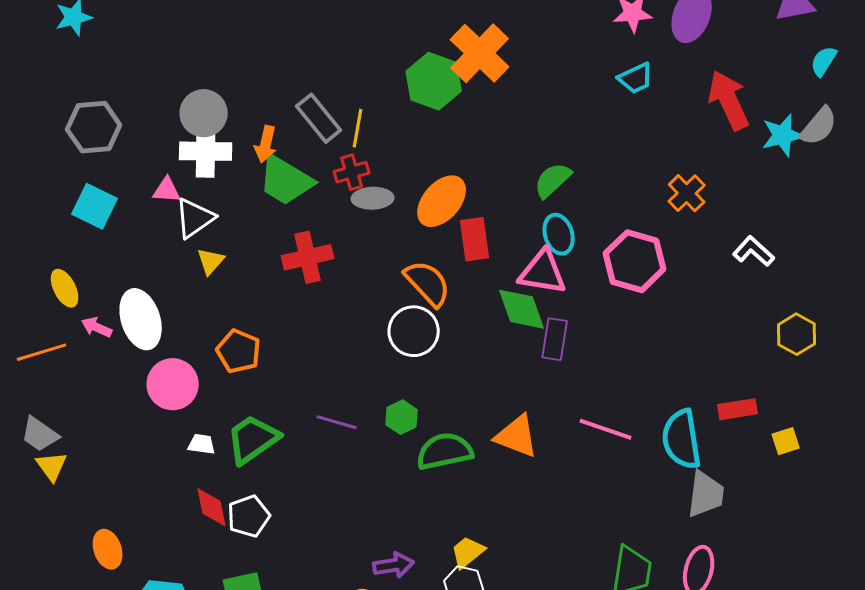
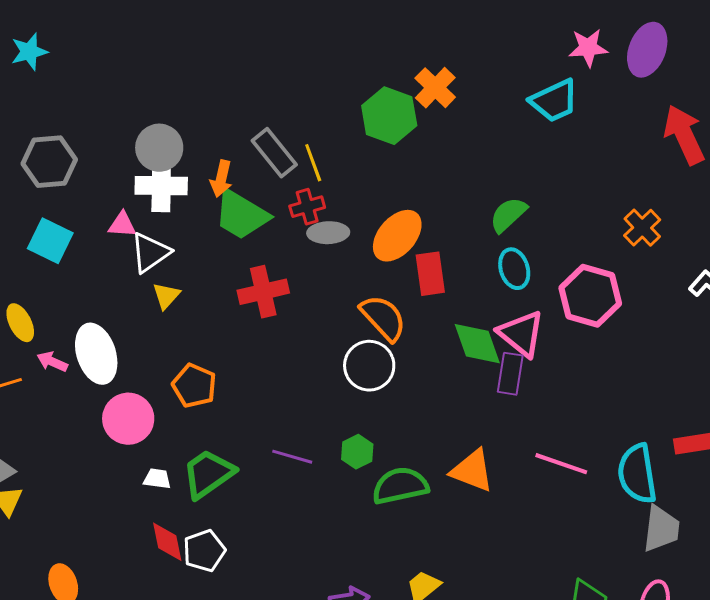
orange cross: (480, 53) -> (435, 88), size x0.7
cyan trapezoid: (636, 78) -> (554, 101), moved, size x1.4
yellow line: (358, 128) -> (313, 163), turned -30
pink triangle: (543, 272) -> (521, 334), moved, turned 30

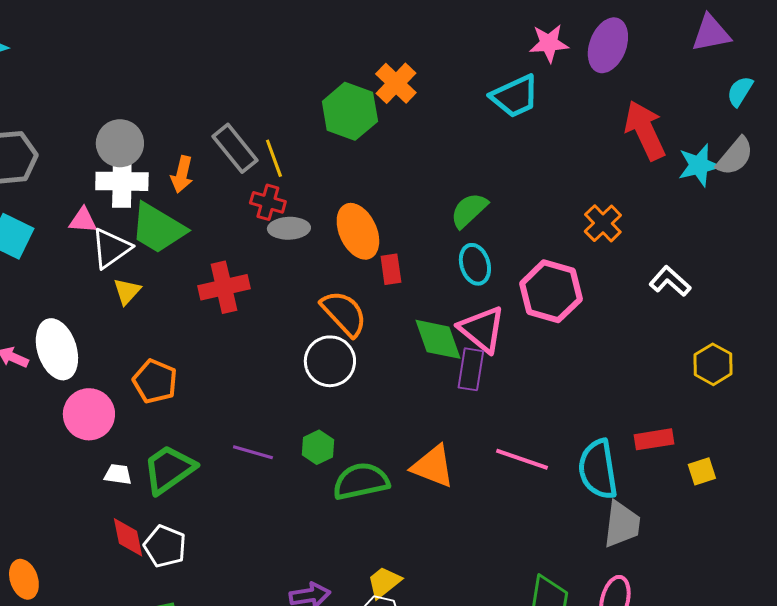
red cross: (307, 207) -> (268, 202), turned 32
green trapezoid: (241, 215) -> (158, 228), moved
orange ellipse: (397, 236) -> (358, 231), turned -66
red rectangle: (430, 274) -> (391, 269), size x0.7
white pentagon: (204, 551) -> (165, 546), turned -30

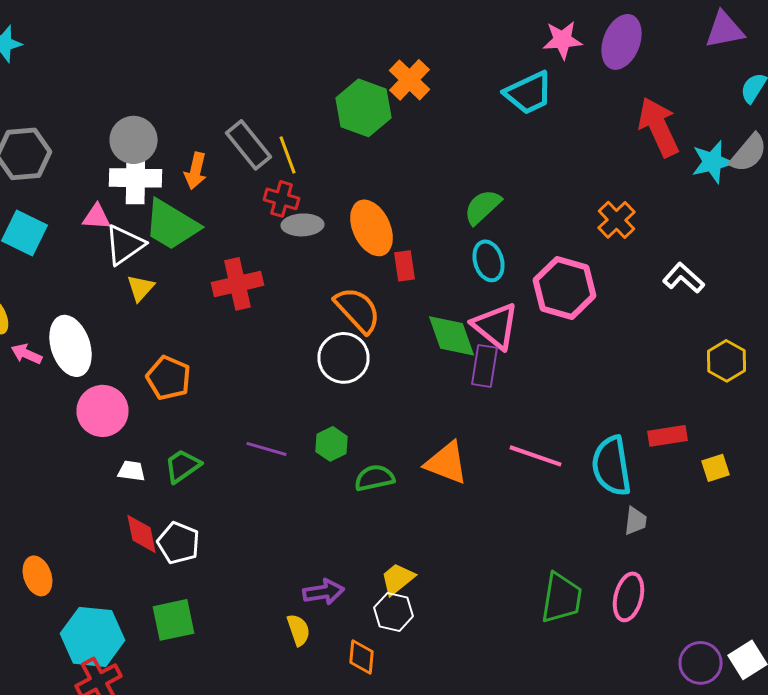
green trapezoid: (169, 469) -> (182, 466), size x0.7
green semicircle: (361, 481) -> (374, 478), size x0.7
gray trapezoid: (622, 524) -> (636, 521), size x0.6

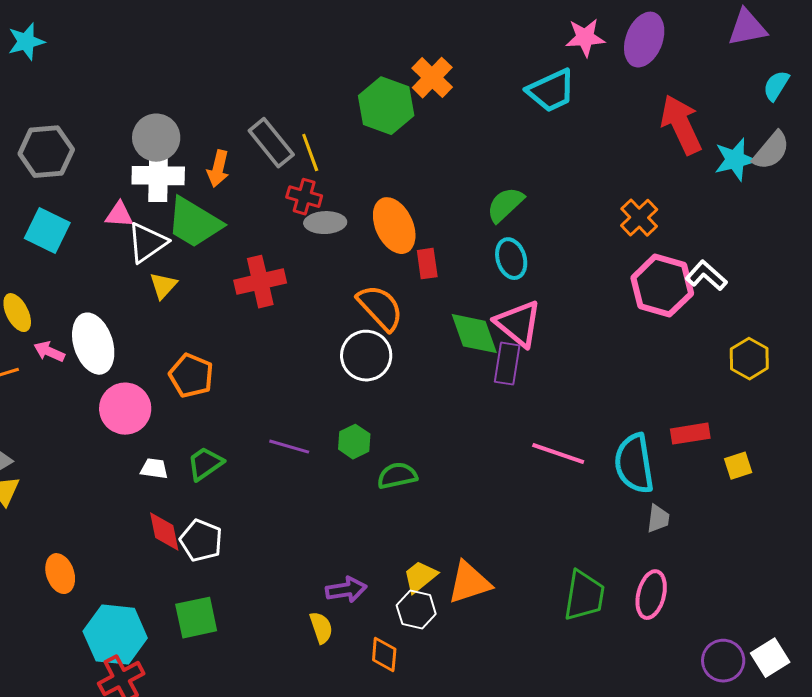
pink hexagon: (564, 288) -> (662, 286), moved
orange triangle: (446, 463) -> (469, 583), moved, turned -39

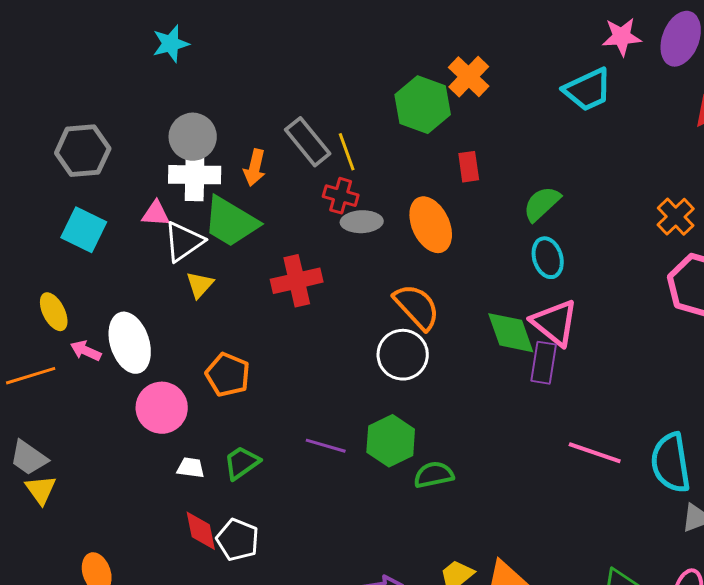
cyan star: (26, 42) -> (171, 44), moved
red rectangle: (427, 264) -> (469, 167), moved
green hexagon: (354, 442) -> (391, 441), size x1.5

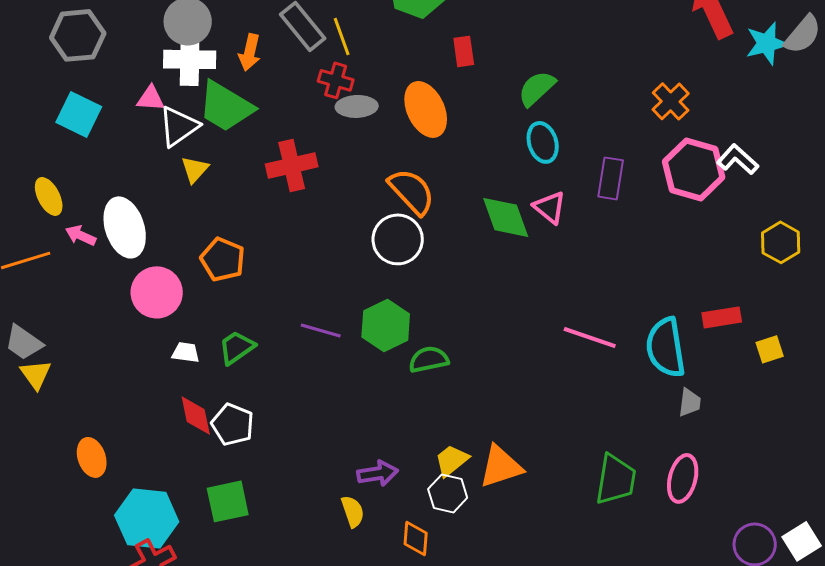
pink triangle: (555, 323) -> (550, 207), size x0.7
purple rectangle: (544, 363) -> (611, 178), moved

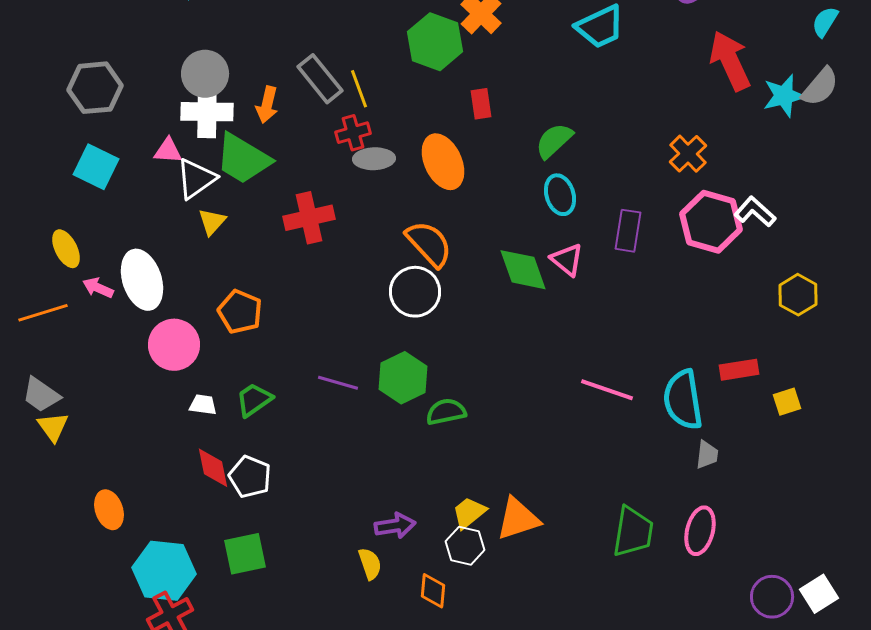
red cross: (336, 80) -> (353, 133), turned -32

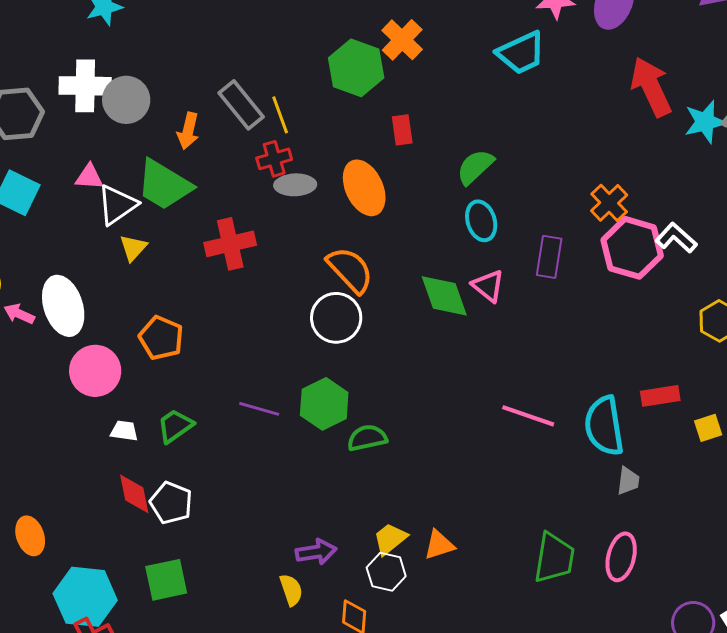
white cross: (207, 112) -> (85, 86), moved
orange cross: (688, 154) -> (609, 203), moved
orange triangle: (518, 519) -> (439, 545), size x0.7

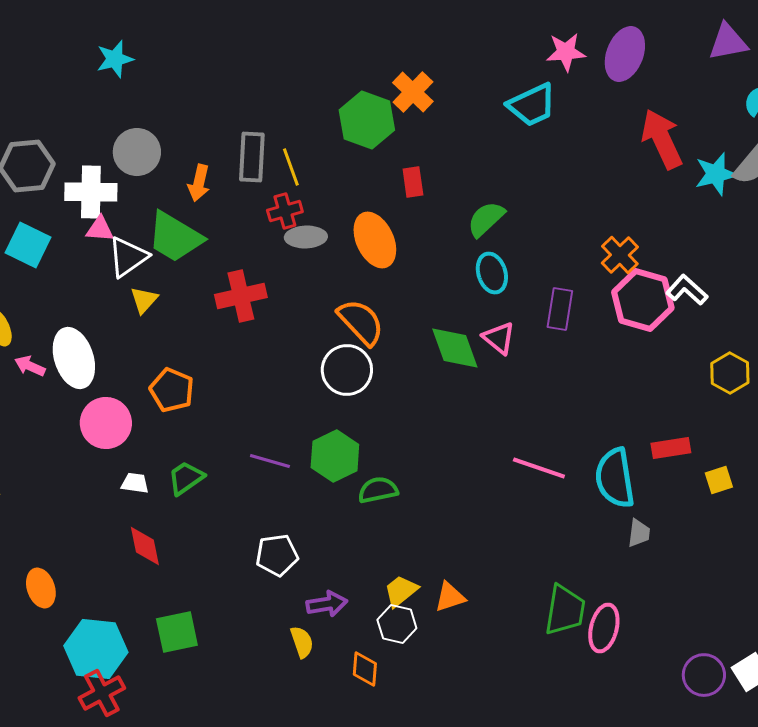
white cross: (85, 86) -> (91, 192), moved
gray rectangle: (241, 105) -> (252, 157), turned 42
white pentagon: (171, 503) -> (277, 555), moved, turned -30
pink ellipse: (621, 557) -> (604, 628), moved

